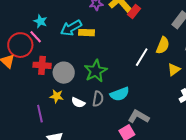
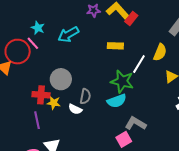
yellow rectangle: (86, 33) -> (115, 46), moved
red cross: (42, 65) -> (41, 95), moved
green star: (96, 71) -> (122, 81), moved, turned -30
gray semicircle: (98, 99) -> (85, 96), moved

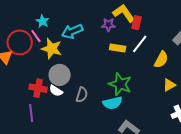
purple star: (94, 10) -> (108, 25), moved
red rectangle: (131, 18) -> (136, 23), turned -32
white line: (139, 64) -> (140, 44), moved
yellow star: (54, 103) -> (51, 49), moved, size x1.5
white semicircle: (75, 109) -> (56, 91), moved

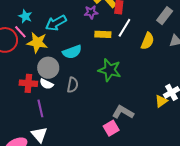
yellow triangle: (169, 85) -> (161, 101), moved
cyan semicircle: (113, 103) -> (72, 52), moved
purple line: (31, 113) -> (40, 108), moved

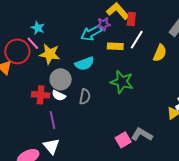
cyan arrow: (56, 23) -> (91, 33), moved
gray L-shape: (123, 112) -> (142, 135), moved

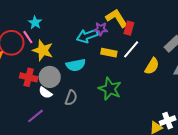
red cross: (41, 95) -> (29, 77), moved
purple line: (52, 120) -> (36, 116), turned 54

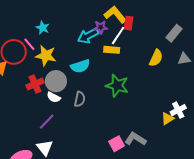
cyan star: (35, 23) -> (43, 28), moved
white line: (131, 49) -> (118, 36), moved
red cross: (29, 77) -> (35, 84), turned -30

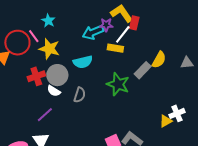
gray rectangle: (174, 33) -> (143, 70), moved

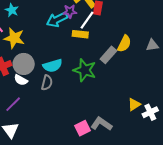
cyan semicircle: (83, 62) -> (53, 66), moved
white cross: (177, 113) -> (150, 112), moved

